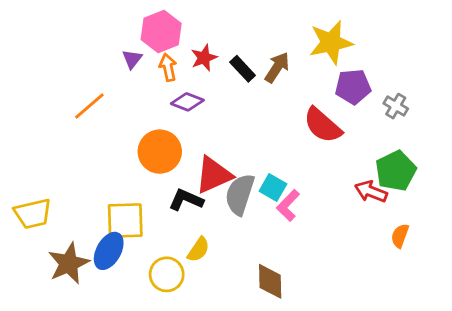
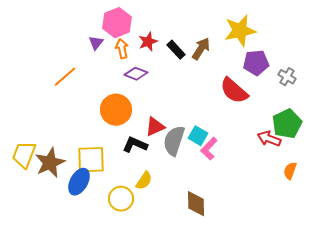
red triangle: (214, 175) -> (155, 127), size x0.7
yellow trapezoid: (33, 214) -> (24, 155), turned 124
brown star: (69, 263) -> (50, 163), moved

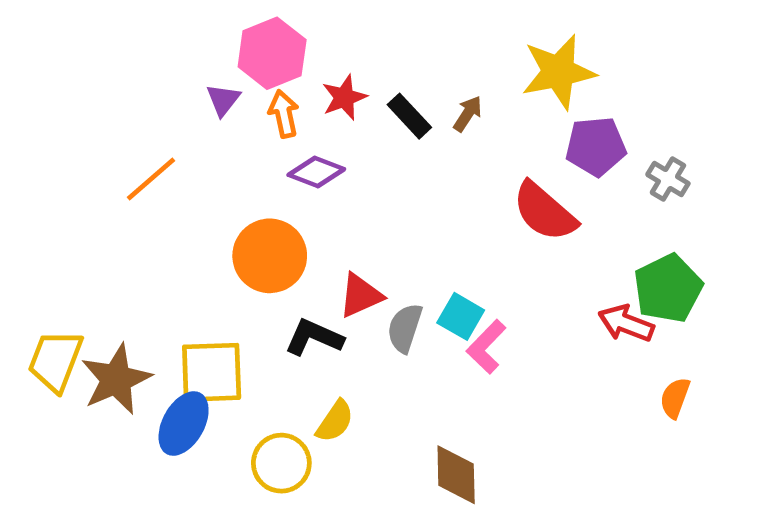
brown arrow: (201, 49) -> (468, 114), size x0.7
gray semicircle: (174, 141) -> (405, 328), size x0.7

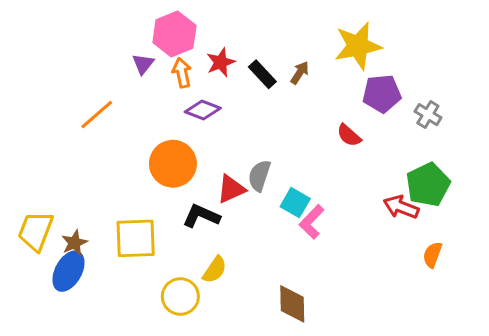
red semicircle: (545, 212) -> (349, 135), size x0.6
gray semicircle: (405, 328) -> (259, 176), moved
brown star: (116, 379) -> (74, 243), size x0.6
blue ellipse: (184, 424) -> (68, 271), moved

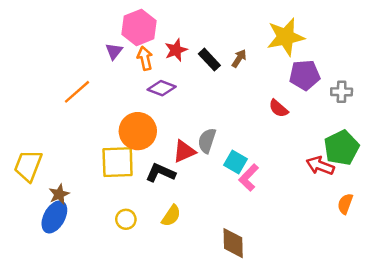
gray cross: (428, 115) -> (342, 92), turned -30
yellow trapezoid: (36, 231) -> (28, 166), moved
yellow square: (136, 238) -> (118, 162), moved
yellow circle: (180, 296) -> (126, 219), moved, size x0.7

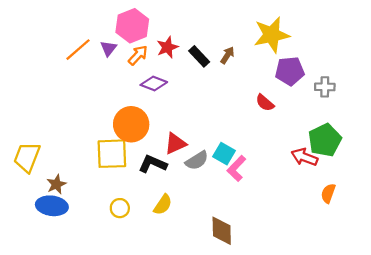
orange arrow: (145, 58) -> (138, 55), turned 55
orange line: (77, 92) -> (78, 50), moved
gray semicircle: (207, 141) -> (197, 161), moved, turned -140
blue ellipse: (54, 217) -> (52, 206), turned 68

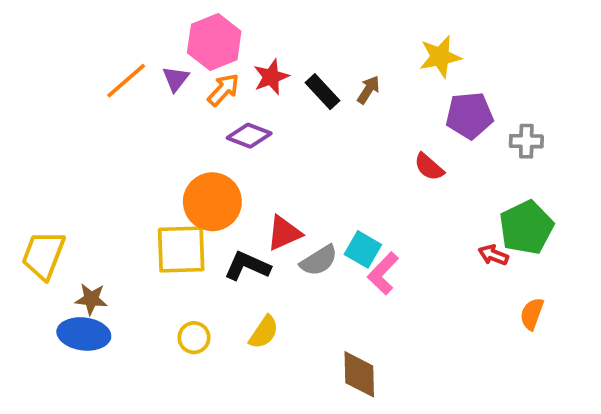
yellow star: (272, 35) -> (440, 57), size x0.7
red arrow: (304, 157) -> (493, 255), size x0.7
brown star: (56, 184) -> (91, 299), turned 30

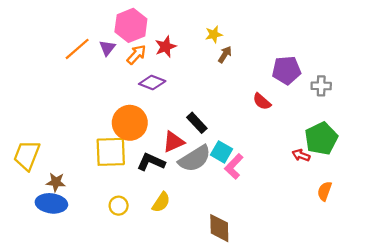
yellow star: (440, 57) -> (214, 34), moved, size x0.7
black rectangle: (323, 92) -> (197, 123), moved
gray semicircle: (319, 261) -> (195, 159), size x1.4

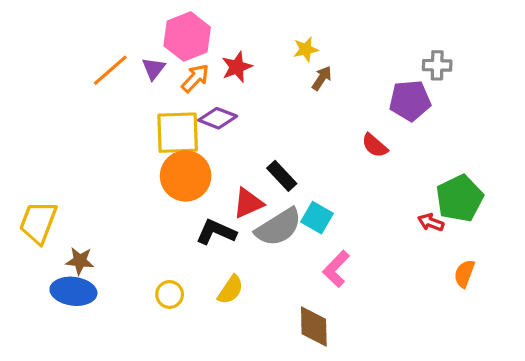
gray cross: (321, 86) -> (437, 65), moved
yellow square: (111, 152) -> (178, 133), moved
pink L-shape: (234, 166) -> (336, 269), moved

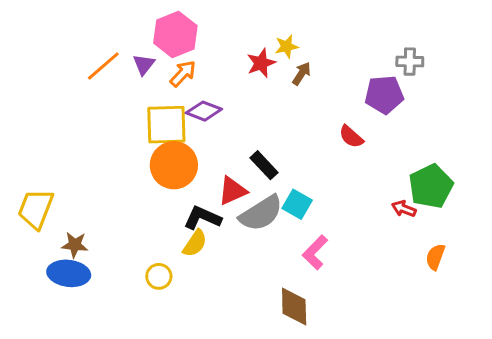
red star: (237, 67) -> (261, 63), moved
yellow semicircle: (230, 290) -> (195, 243), moved

